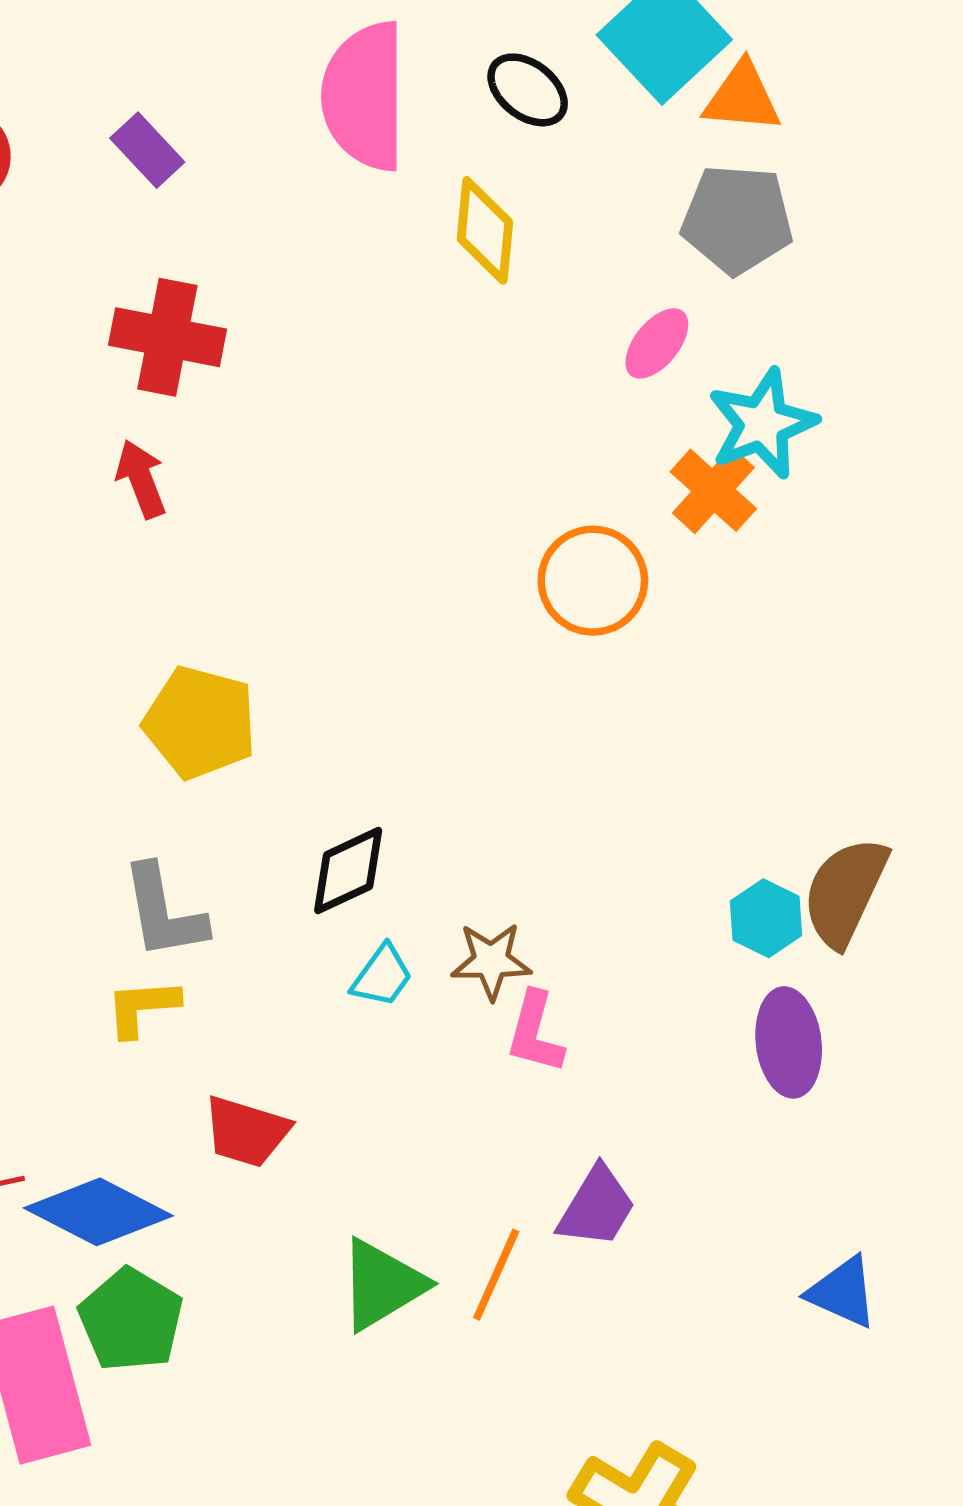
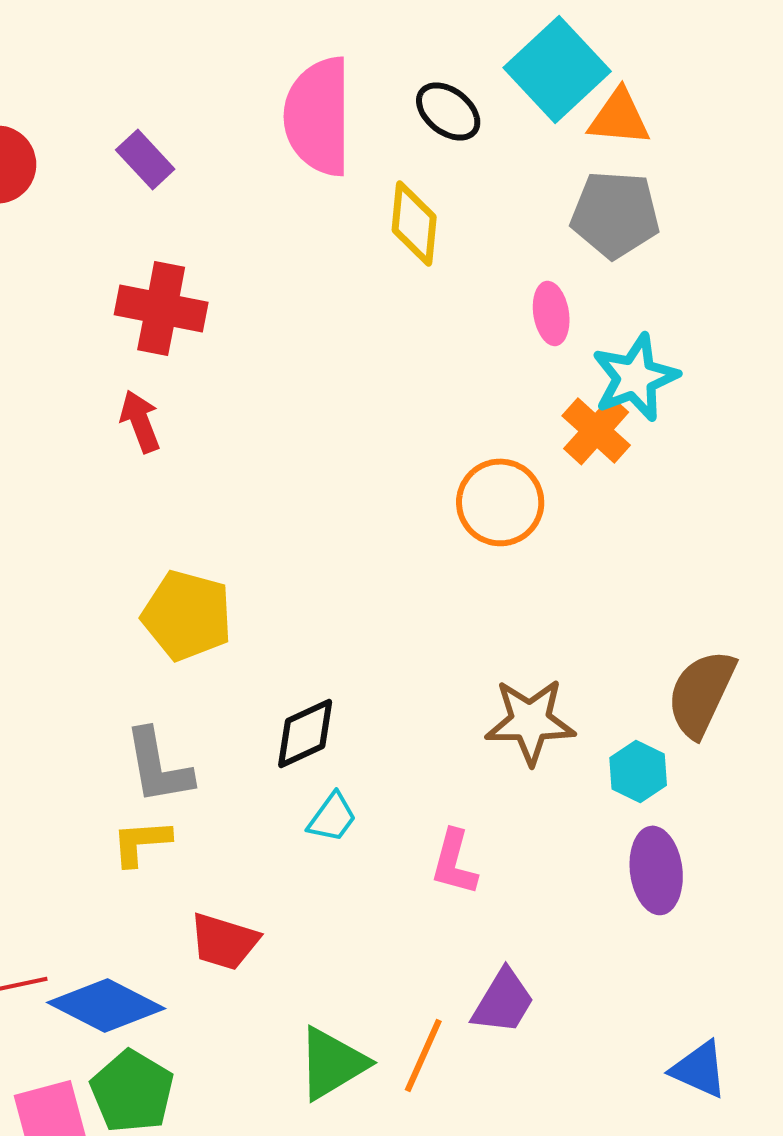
pink ellipse: (657, 343) -> (551, 313), turned -48
brown semicircle: (845, 892) -> (701, 693), moved
brown star: (491, 961) -> (530, 721), moved, size x1.4

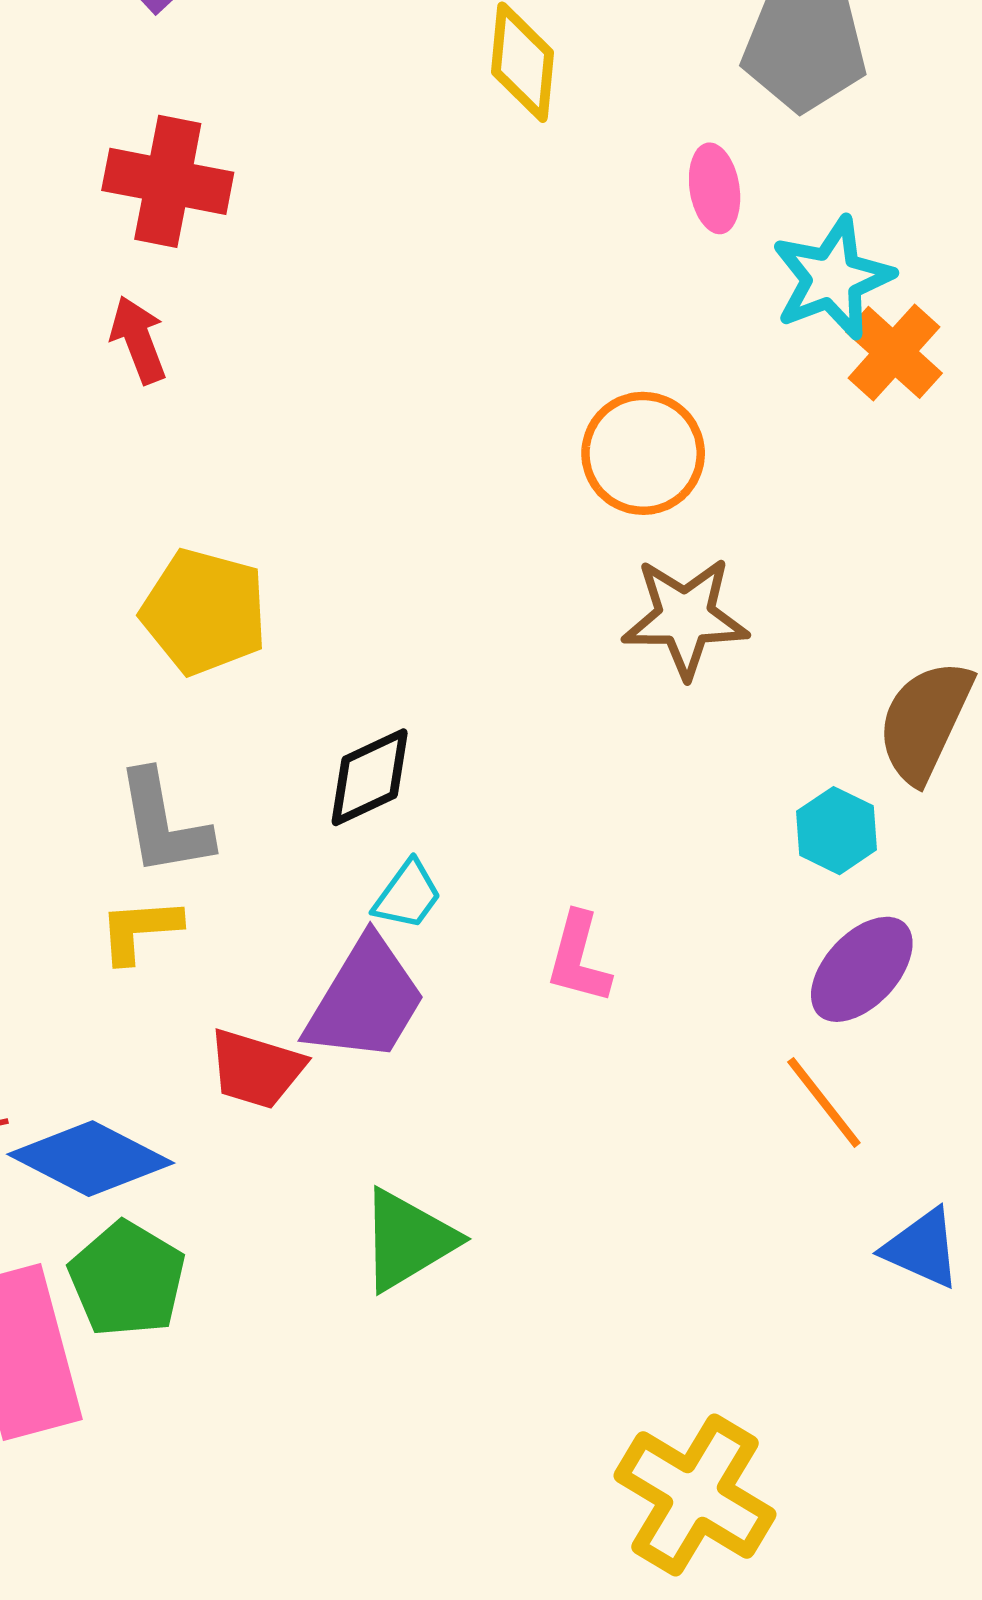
orange cross: (596, 430) -> (894, 352), moved
brown star: (530, 721) -> (685, 617), moved
purple ellipse: (656, 870) -> (862, 969), turned 50
purple trapezoid: (503, 1001) -> (365, 1000), moved, size x1.4
orange line: (423, 1055) -> (824, 1102), moved, turned -62

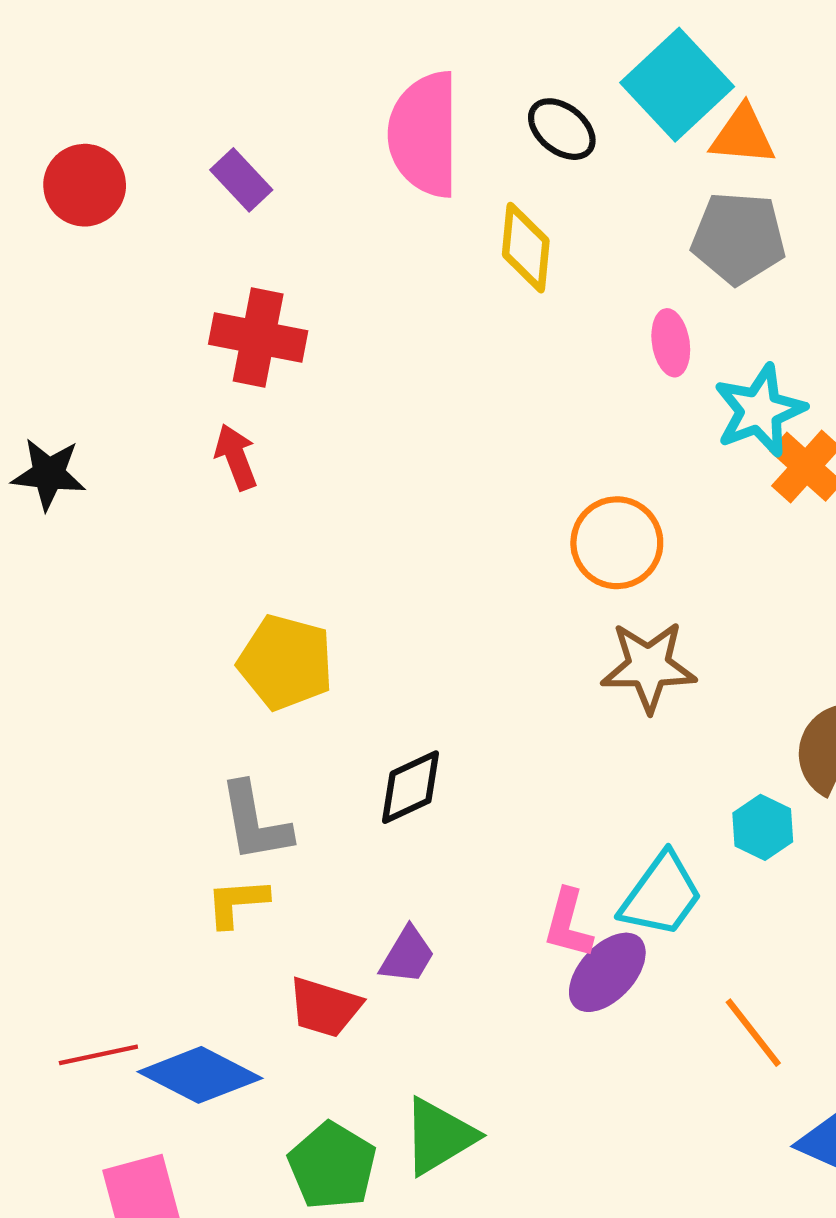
cyan trapezoid: (408, 895) -> (661, 895), moved, size x1.6
purple ellipse: (862, 969) -> (607, 972), moved
purple trapezoid: (365, 1000) -> (407, 955), size x0.6
green pentagon: (127, 1279) -> (332, 1166), moved

